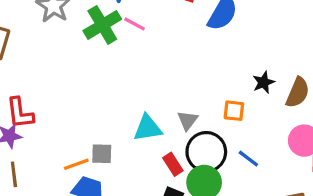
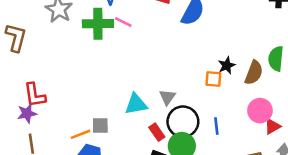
green cross: (102, 25) -> (98, 24), turned 32
orange square: (234, 111) -> (213, 79), moved
blue line: (248, 159) -> (216, 126), turned 48

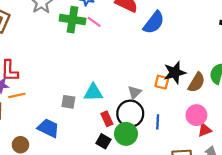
black star: (227, 65) -> (175, 73), size x1.5
gray triangle: (167, 97) -> (135, 92), moved
gray square: (100, 125) -> (68, 102), moved
orange line: (80, 134) -> (17, 95), moved

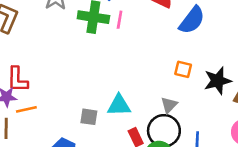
pink line: (94, 22) -> (120, 20), turned 64
orange square: (162, 82) -> (183, 69), moved

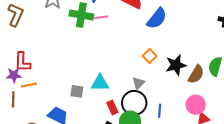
pink line: (120, 20) -> (101, 17), turned 72
orange square: (183, 69) -> (150, 56), turned 32

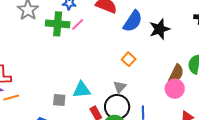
pink line: (101, 17) -> (78, 24), turned -32
black star: (176, 65) -> (160, 29), moved
pink circle: (196, 105) -> (175, 89), moved

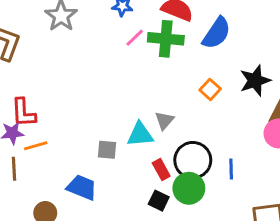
green cross: (58, 24) -> (166, 39), moved
black star: (160, 29) -> (255, 81), moved
gray triangle: (120, 87) -> (164, 121), moved

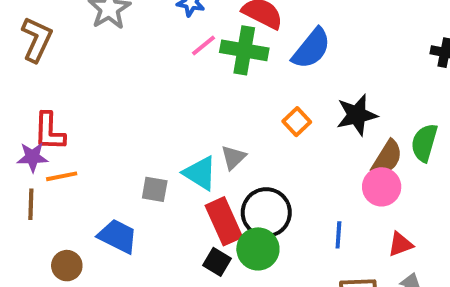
cyan triangle: (140, 135) -> (200, 173), turned 32
red rectangle: (161, 169) -> (224, 221), size x1.6
blue line: (231, 169) -> (338, 235), moved

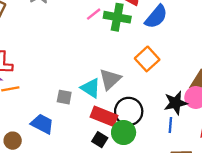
black star: (357, 115) -> (176, 103), moved
orange square: (297, 122) -> (147, 59), size x1.5
gray triangle: (233, 157) -> (110, 79), size x1.5
red rectangle: (224, 221) -> (104, 116), turned -45

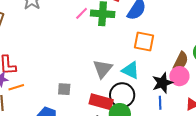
orange square: (147, 59) -> (144, 41), moved, turned -30
cyan triangle: (91, 88) -> (131, 70), moved

